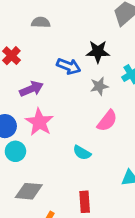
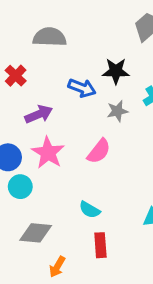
gray semicircle: (41, 22) -> (50, 37), size x1.5
pink semicircle: (107, 121) -> (99, 151), moved
cyan semicircle: (82, 153) -> (90, 210), moved

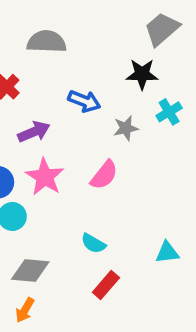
black star: (116, 71) -> (142, 74), moved
red rectangle: (100, 245) -> (106, 285), turned 45
orange arrow: (57, 267) -> (25, 310), moved

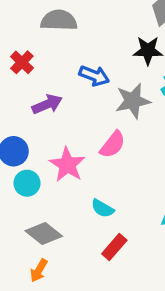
gray star: (126, 128) -> (133, 101), size x1.5
pink star: (45, 177) -> (67, 165), moved
gray diamond: (30, 271) -> (44, 234), turned 33

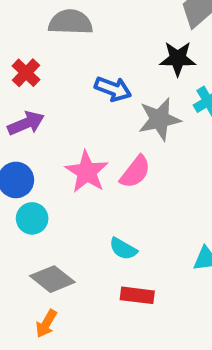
purple arrow: (47, 104) -> (26, 123), moved
pink star: (67, 165) -> (87, 172), moved
red rectangle: (114, 247) -> (137, 295), turned 56

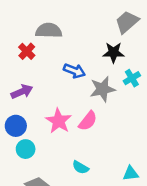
red cross: (26, 73) -> (27, 51), moved

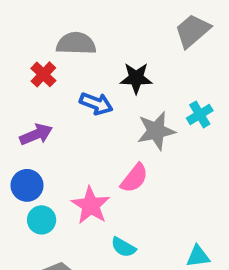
black star: (113, 53) -> (136, 78), moved
blue arrow: (74, 71) -> (96, 104), moved
pink star: (59, 121) -> (91, 205), moved

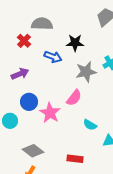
blue circle: (27, 185) -> (29, 102), moved
cyan circle: (42, 220) -> (10, 121), moved
cyan semicircle: (123, 247) -> (90, 125), moved

